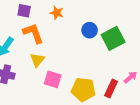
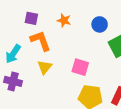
blue circle: (90, 30) -> (100, 24), moved
pink square: (53, 79) -> (80, 67), moved

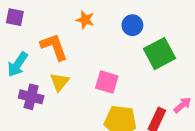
purple square: (31, 18) -> (15, 17), moved
purple cross: (13, 81) -> (31, 97), moved

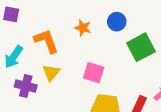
orange star: (85, 20) -> (83, 28), moved

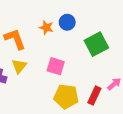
blue circle: (117, 22) -> (67, 22), moved

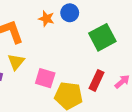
pink square: (56, 66) -> (45, 78), moved
red rectangle: (94, 95) -> (97, 80), moved

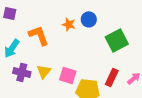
yellow triangle: (16, 62) -> (44, 71), moved

